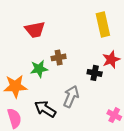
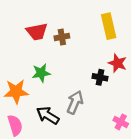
brown cross: (59, 57) -> (62, 37), moved
red star: (111, 60) -> (117, 63), turned -30

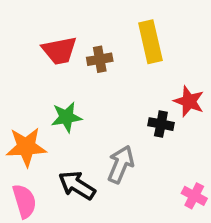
yellow rectangle: (109, 26) -> (150, 42), moved

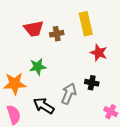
red star: (189, 101) -> (99, 53), moved
black cross: (161, 124) -> (92, 83), moved

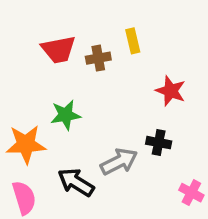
yellow rectangle: (86, 24) -> (133, 41), moved, size x0.6
gray arrow: (69, 94) -> (119, 162), turned 40

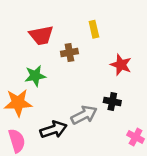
brown cross: (98, 58) -> (69, 53), moved
green star: (66, 115) -> (35, 76), moved
black arrow: (76, 182) -> (54, 130), turned 130

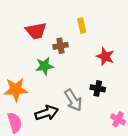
green star: (35, 76) -> (44, 66), moved
gray arrow: (84, 115) -> (73, 100), turned 85

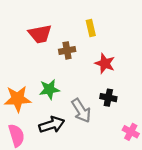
red star: (105, 56) -> (105, 63), moved
green star: (44, 66) -> (49, 89), moved

